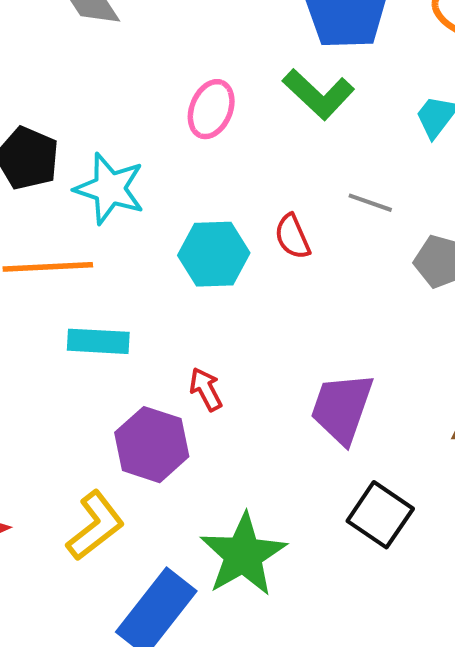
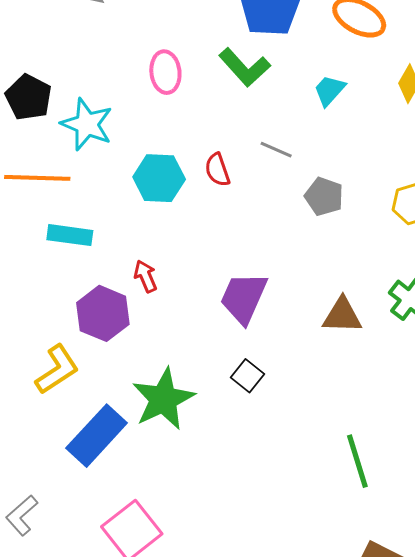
pink ellipse: (211, 109) -> (165, 72), turned -33
black square: (380, 515) -> (248, 376), moved, size x0.7

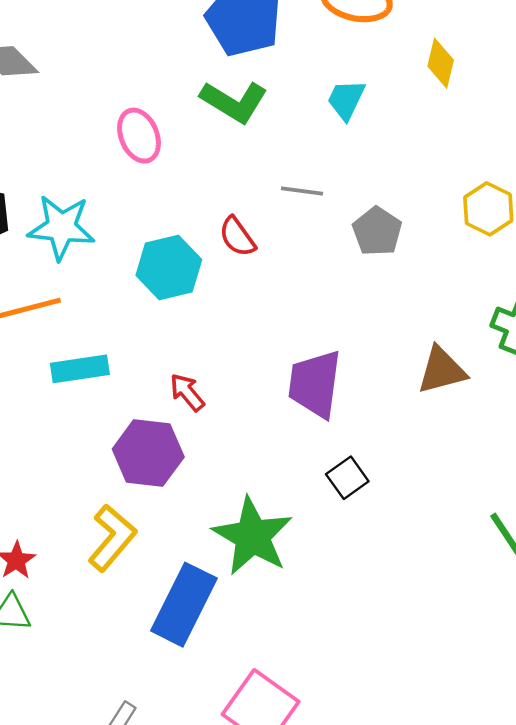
gray pentagon: (324, 196) -> (377, 231), turned 30
black square: (248, 376) -> (347, 478), turned 32

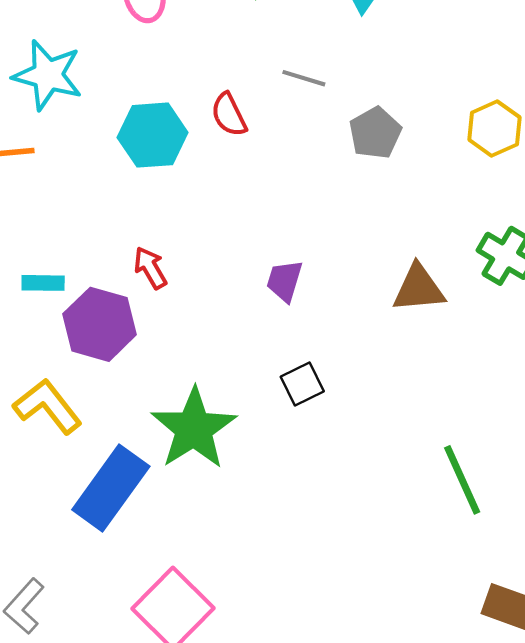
cyan rectangle: (80, 369) -> (43, 283), moved, size x0.7
purple trapezoid: (315, 384) -> (284, 281), size x0.6
yellow L-shape: (112, 538) -> (48, 406), turned -88

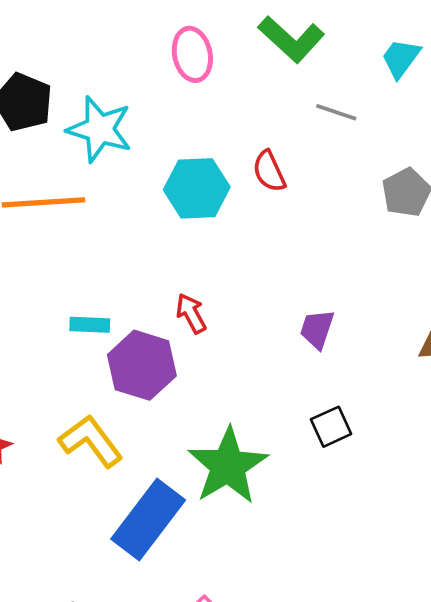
gray line: (304, 78) -> (336, 112), moved

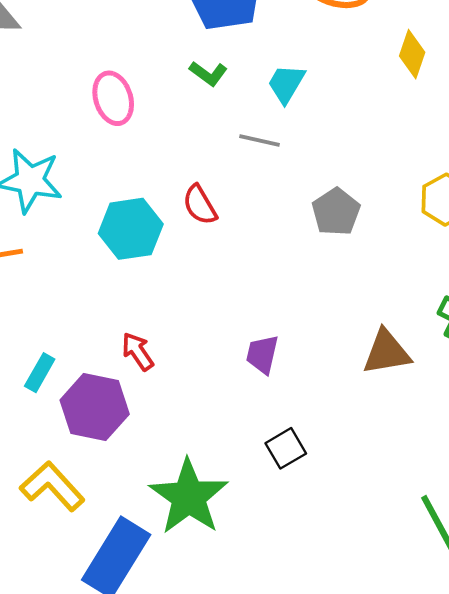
green L-shape: (291, 39) -> (208, 74), size x0.6
cyan trapezoid: (401, 58) -> (286, 84), moved
cyan rectangle: (90, 325) -> (40, 373), turned -57

